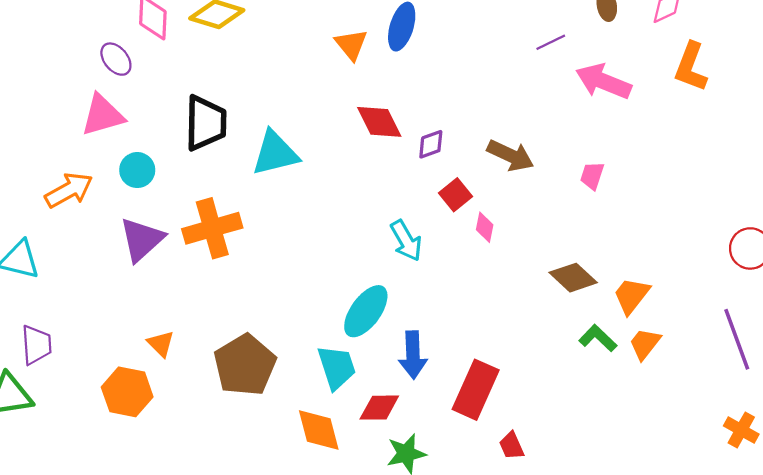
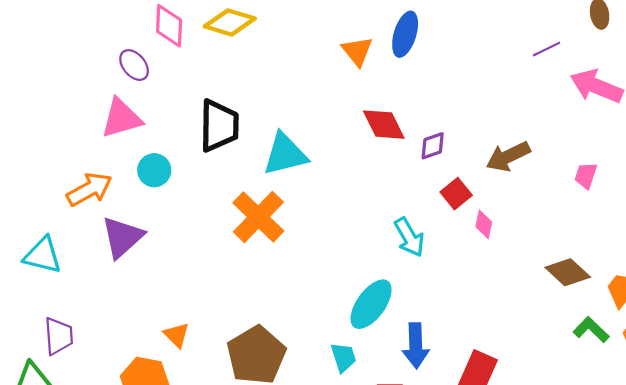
brown arrow: (510, 155) -> (508, 156), turned 129
orange cross: (212, 228) -> (258, 217), moved, turned -30
purple triangle: (142, 240) -> (122, 237), moved
cyan trapezoid: (337, 367) -> (343, 357), size x0.7

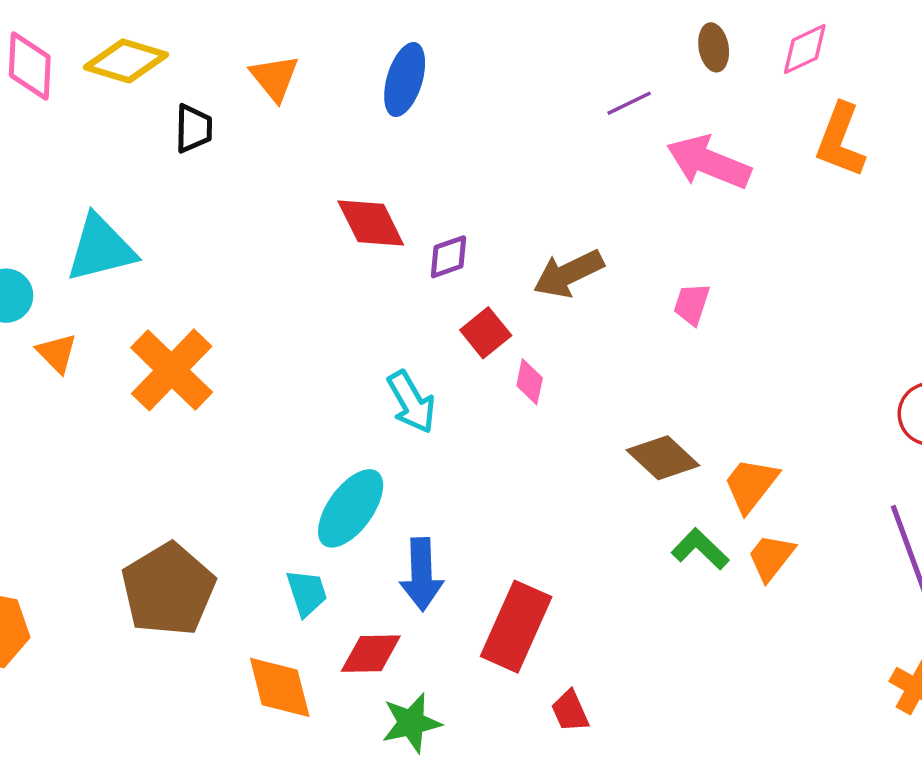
orange triangle: (357, 51) -> (275, 78), moved
black trapezoid: (219, 126) -> (194, 128), moved, size x0.6
cyan triangle: (285, 154) -> (101, 248), moved
orange triangle: (177, 335) -> (57, 353), moved

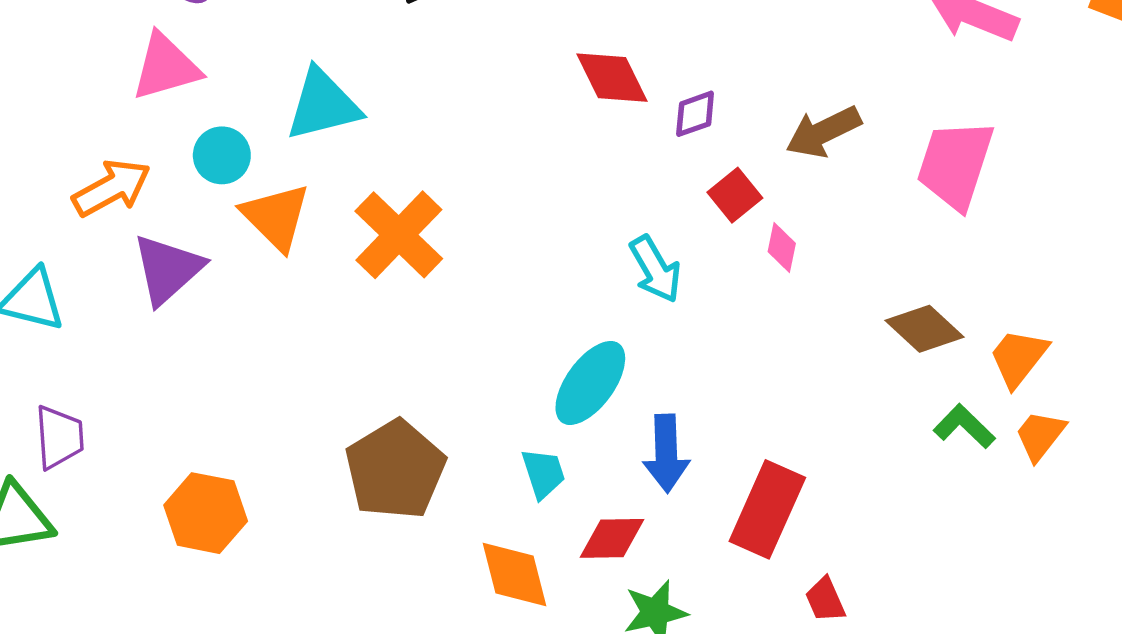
pink trapezoid: (692, 304) -> (955, 164), size x2.0
orange triangle: (57, 353) -> (276, 217), size x1.6

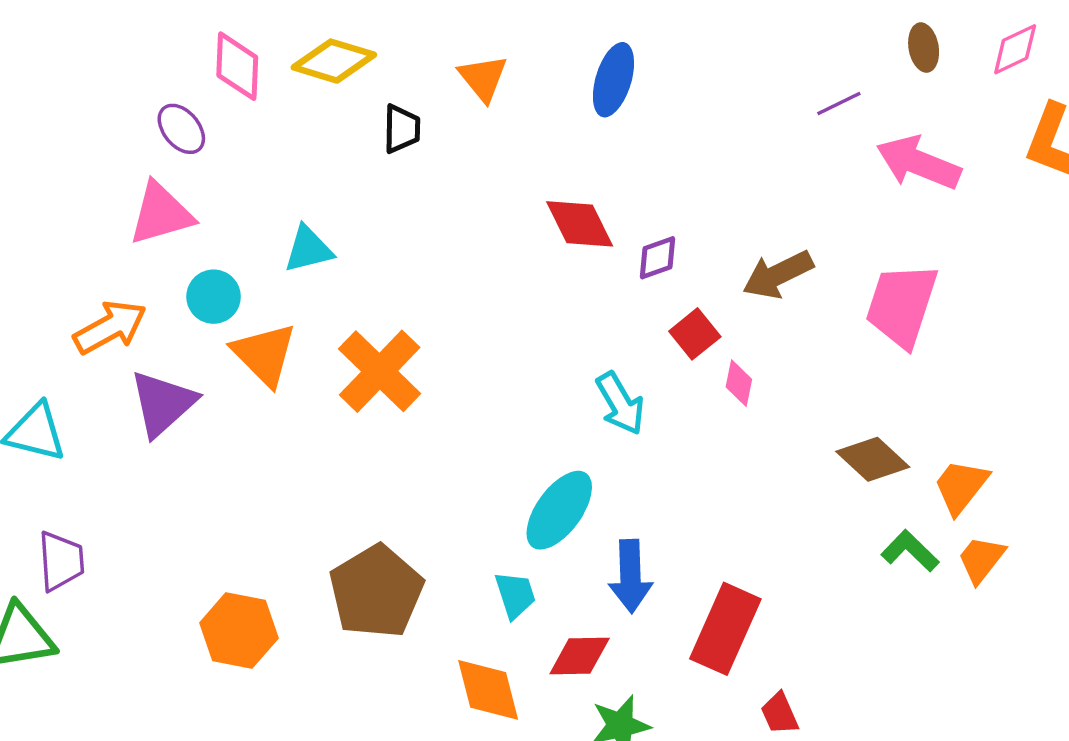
cyan triangle: (323, 105) -> (308, 249), size x0.7
orange hexagon: (206, 513) -> (239, 631), moved

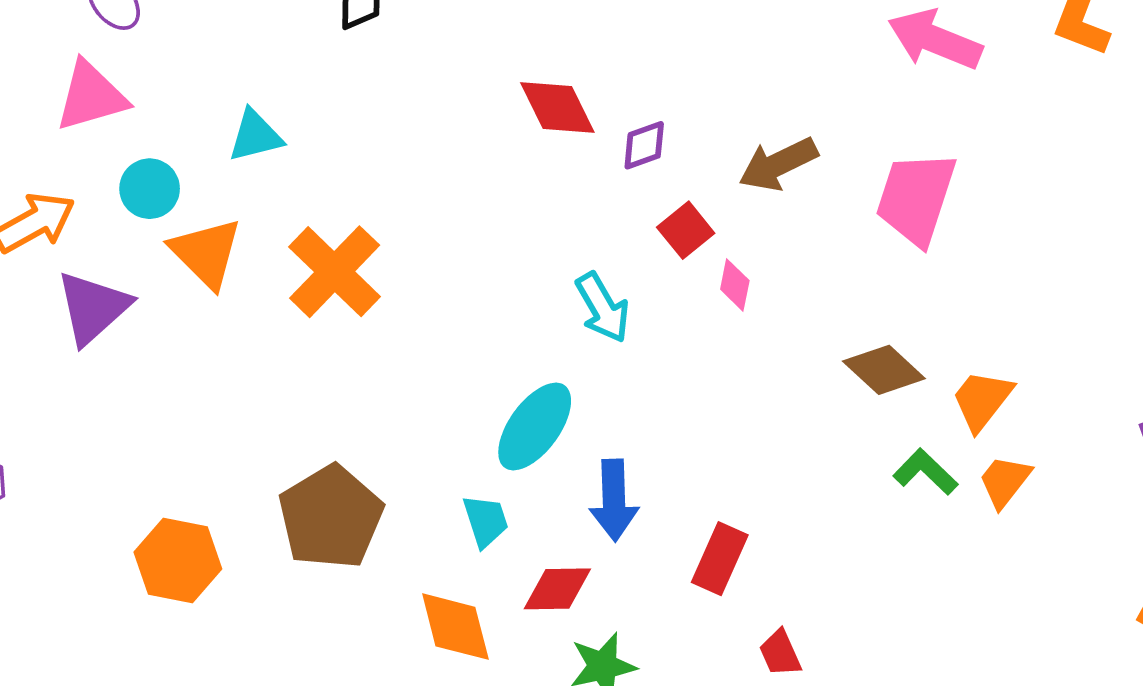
red rectangle: (725, 629) -> (720, 559), size x0.7

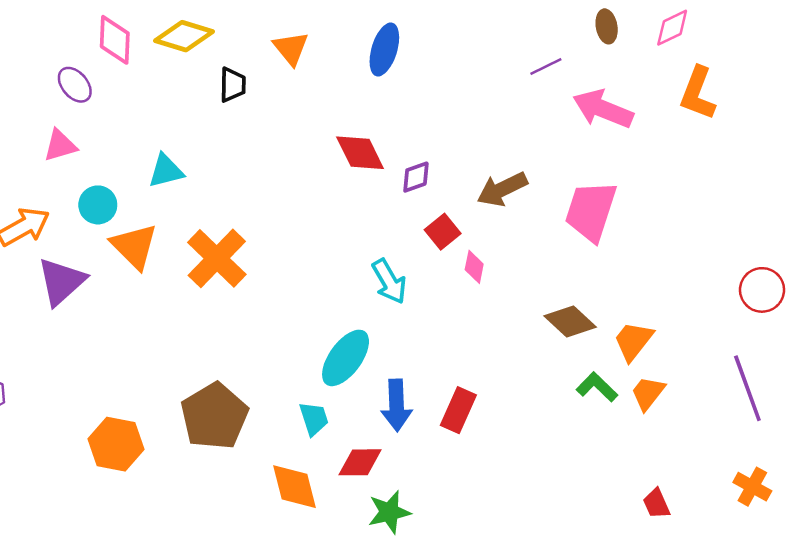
pink triangle: (91, 96) -> (60, 145), size x0.7
red rectangle: (720, 559) -> (458, 410), moved
red trapezoid: (780, 653) -> (656, 504), moved

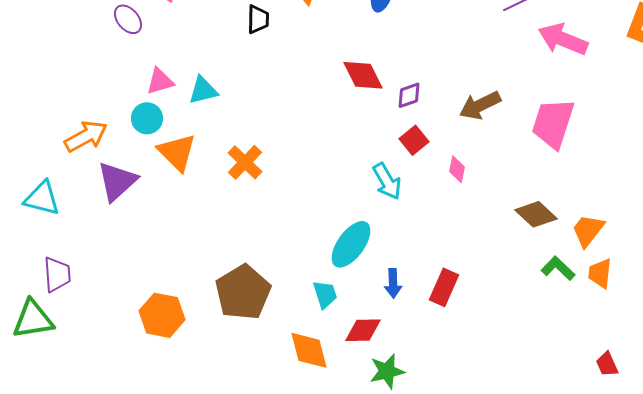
pink triangle: (60, 145) -> (160, 81), moved
red square: (443, 232) -> (414, 140), moved
orange cross: (217, 258) -> (245, 162), size x0.7
orange trapezoid: (648, 393) -> (600, 273), turned -32
blue arrow: (397, 405) -> (393, 283), size x0.7

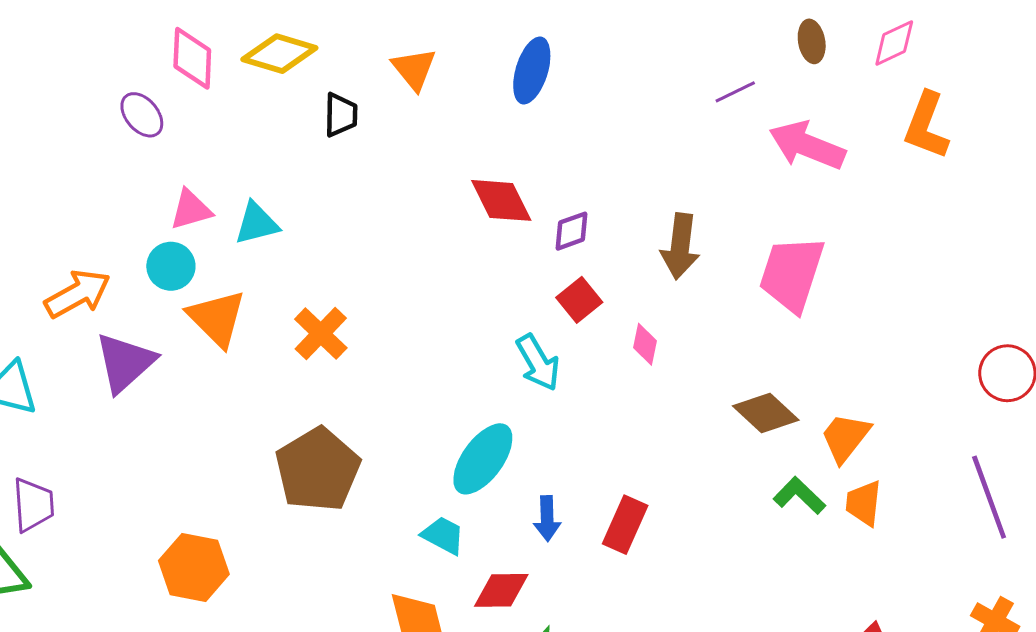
brown arrow: (480, 105) -> (680, 246), turned -57
brown pentagon: (243, 292) -> (318, 470), moved
cyan trapezoid: (325, 294) -> (443, 535), turned -44

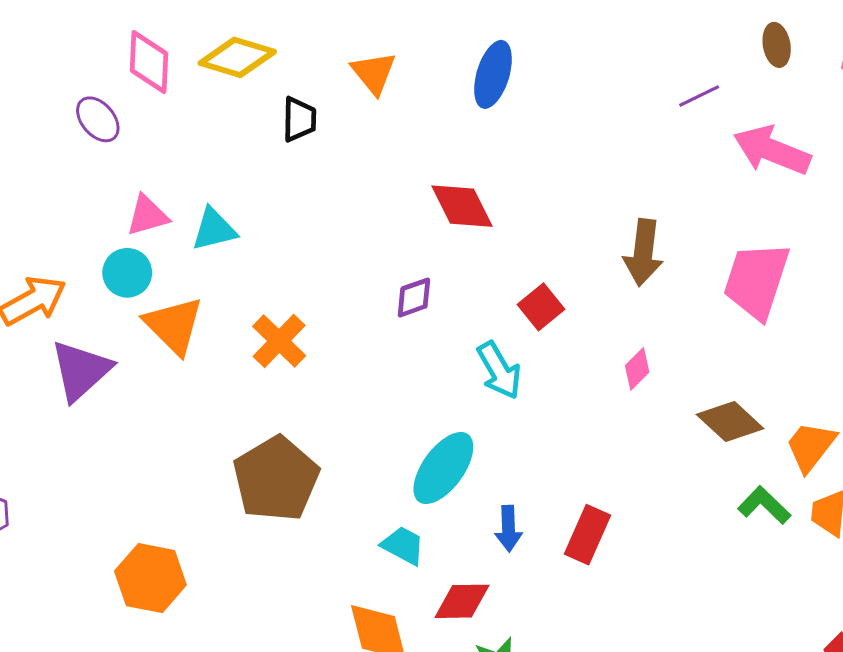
purple diamond: (572, 231) -> (414, 298), moved
pink diamond: (645, 344) -> (637, 369), moved, turned 33

